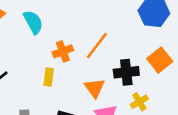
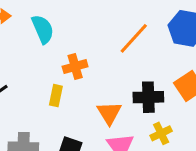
orange line: (97, 46) -> (134, 38), moved

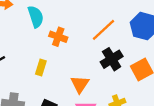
orange cross: (75, 67) -> (58, 37), moved, turned 30
black cross: (148, 97) -> (112, 59), moved, turned -35

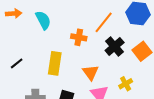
orange cross: (58, 37) -> (79, 37), moved
yellow rectangle: (41, 68) -> (55, 63), size x1.6

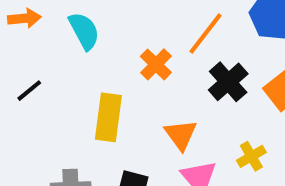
orange cross: (79, 37) -> (156, 64), turned 35
black line: (17, 63) -> (29, 91), moved

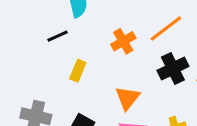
black line: (29, 91) -> (57, 36), moved
yellow rectangle: (108, 117) -> (78, 71), size x0.6

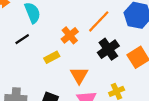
yellow rectangle: (78, 71) -> (52, 57), moved, turned 48

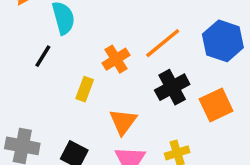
black line: (22, 39) -> (43, 56), turned -32
yellow rectangle: (52, 57) -> (85, 89), turned -48

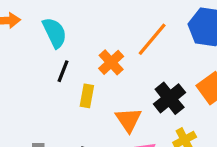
black line: (43, 56) -> (63, 71), moved
black cross: (172, 87) -> (170, 98), moved

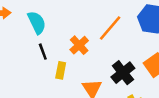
black line: (63, 71) -> (43, 52), turned -42

